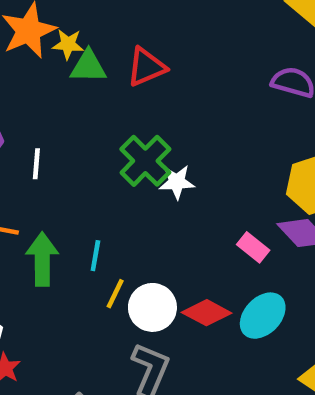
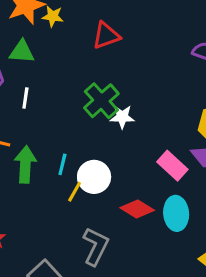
green triangle: (88, 67) -> (22, 52), moved
pink rectangle: (253, 247) -> (172, 166), size x1.4
white circle: (152, 307) -> (94, 177), moved
cyan ellipse: (263, 316) -> (176, 213), turned -52

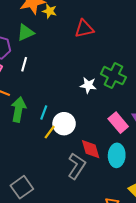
green triangle: (22, 52) -> (26, 33), turned -36
green cross: (101, 101) -> (113, 76), moved, turned -30
red diamond: (137, 209) -> (91, 149), turned 35
gray L-shape: (96, 246) -> (77, 166), moved

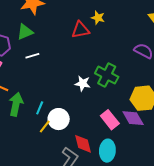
yellow star: (50, 11) -> (98, 18), moved
white line: (24, 64) -> (32, 56), moved, turned 56

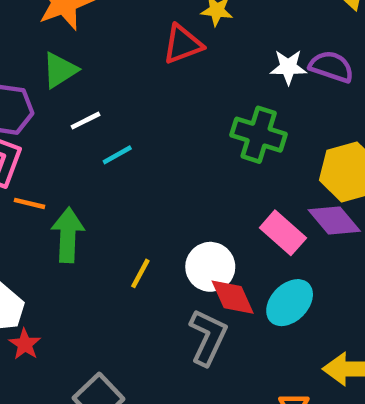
white star: (83, 83) -> (288, 67), moved
cyan line: (40, 108) -> (117, 155), moved, turned 48
white circle: (59, 119) -> (210, 267), moved
cyan ellipse: (107, 151) -> (290, 303), turned 50

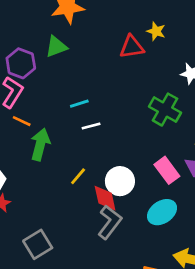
white line: (86, 121) -> (91, 126), moved
red diamond: (233, 297) -> (105, 198), moved

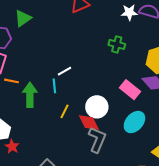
cyan line: (79, 104) -> (54, 86), moved, turned -64
green cross: (165, 110) -> (117, 44), size x0.7

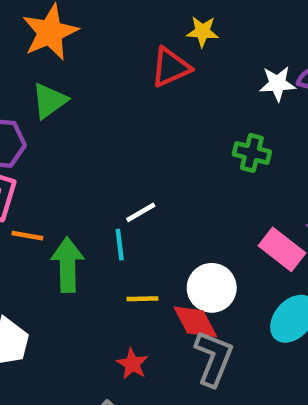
yellow line: (64, 111) -> (142, 299), turned 64
red star: (12, 147) -> (132, 364), moved

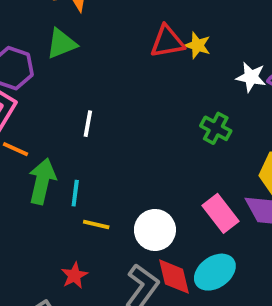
yellow star: (203, 32) -> (197, 45), moved
white line: (141, 212) -> (88, 124), moved, turned -64
cyan line: (120, 245) -> (75, 193), moved
red diamond: (195, 322) -> (174, 277), moved

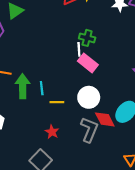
white line: (88, 124) -> (79, 49), moved
green cross: (216, 128) -> (87, 38), moved
pink rectangle: (220, 213) -> (88, 63), moved

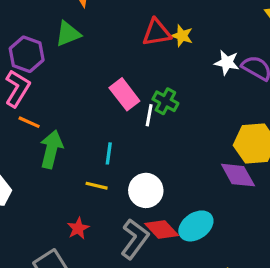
pink rectangle: (88, 63) -> (124, 94), moved
cyan line: (42, 88) -> (109, 153), moved
red diamond: (105, 119) -> (162, 230), turned -30

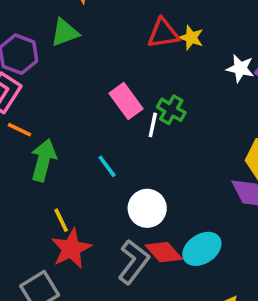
cyan line: (109, 153) -> (107, 166), turned -45
yellow line: (97, 186) -> (61, 220), moved, turned 50
red star: (78, 228) -> (71, 249), size x1.6

